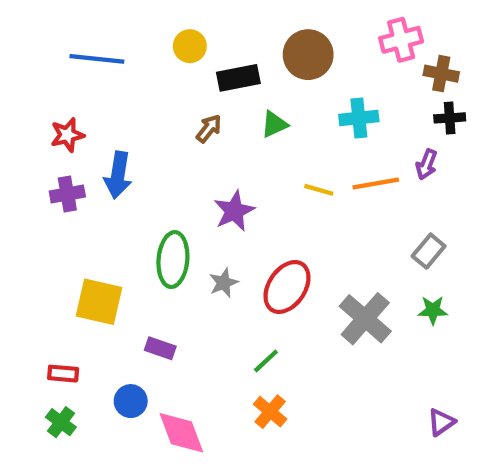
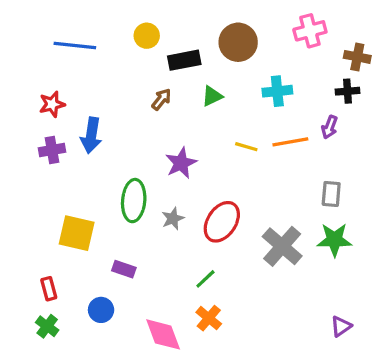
brown cross: (441, 74) -> (357, 57), moved
gray rectangle: (429, 251) -> (331, 194), turned -35
green star: (433, 310) -> (334, 240), size x1.5
red rectangle: (63, 374) -> (49, 289), turned 70
pink diamond: (181, 433) -> (163, 334), moved

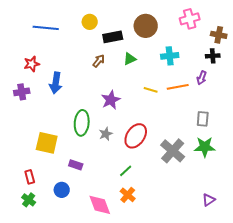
purple cross: (52, 150) -> (22, 92), moved

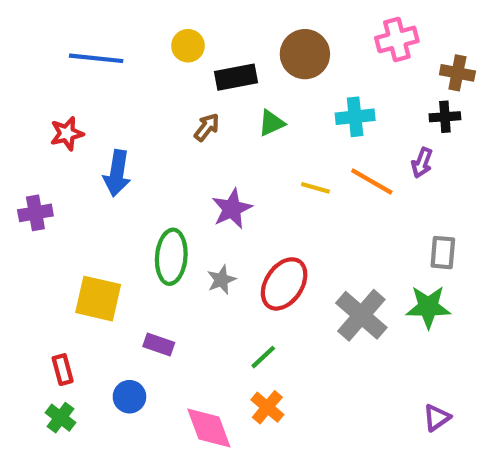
orange line: (178, 87) -> (372, 182), turned 40
purple cross: (22, 92) -> (35, 213), moved
gray rectangle: (203, 119) -> (443, 253), moved

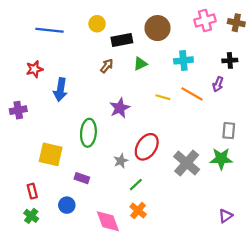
brown cross: (457, 73) -> (236, 23), moved
gray star: (221, 280) -> (121, 161), moved

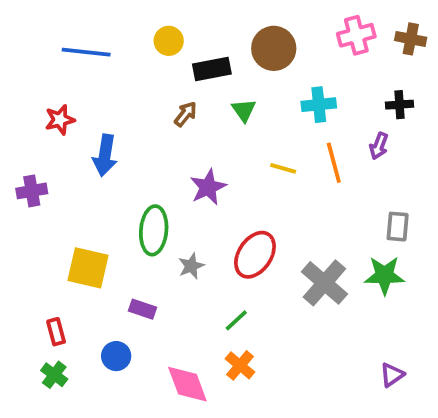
green triangle: (140, 64) -> (244, 110), turned -40
orange line: (192, 94) -> (334, 163), turned 45
gray star: (121, 161) -> (191, 266), moved

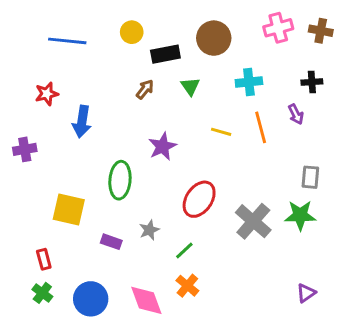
purple arrow: (379, 146) -> (296, 114), turned -48
gray star: (191, 266) -> (149, 230), moved
blue circle: (116, 356) -> (91, 299), moved, size x1.5

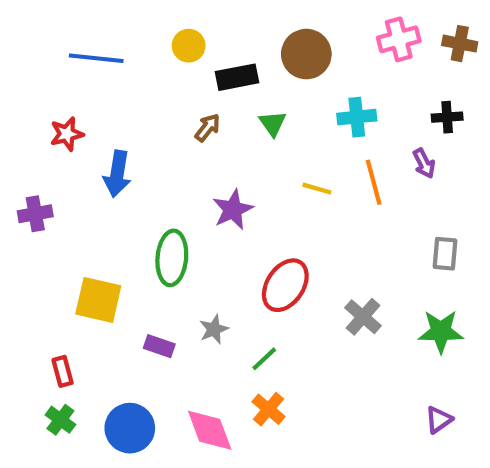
green star: (300, 215) -> (441, 331), moved
gray cross: (253, 221) -> (363, 317), size x0.7

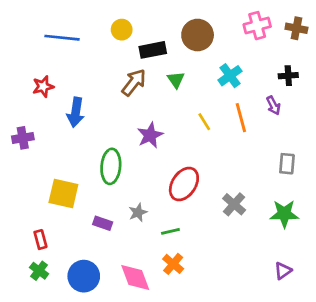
cyan cross: (357, 117) -> (230, 76), turned -30
brown arrow: (208, 128) -> (134, 82), size x1.5
yellow line: (317, 189) -> (204, 122), turned 42
green line: (264, 359) -> (170, 231), turned 30

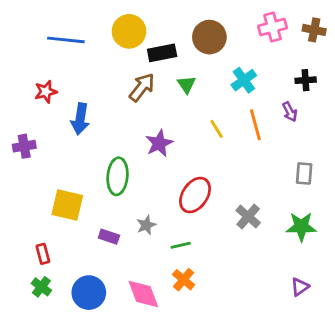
yellow circle: (122, 30) -> (129, 31), size x1.5

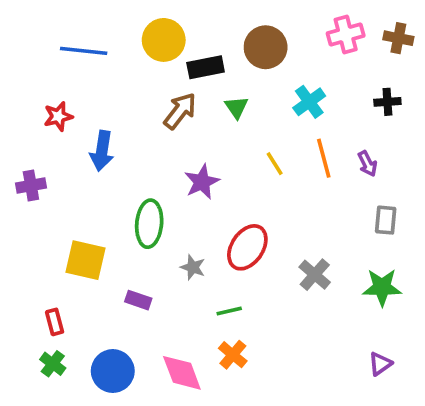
purple arrow: (290, 112) -> (367, 164), moved
gray star: (146, 225) -> (193, 267), moved, turned -30

